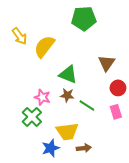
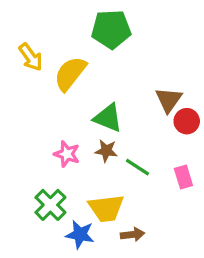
green pentagon: (84, 19) -> (111, 29), moved
red circle: (118, 88) -> (187, 121), moved
green cross: (32, 117) -> (50, 205), moved
blue star: (51, 148) -> (80, 234), turned 30

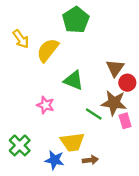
green pentagon: (111, 29) -> (76, 20), turned -30
brown star: (106, 151) -> (114, 103), moved, size x1.6
green cross: (50, 205) -> (20, 145), moved

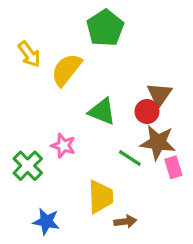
red circle: (127, 83) -> (147, 112), moved
yellow trapezoid: (72, 142) -> (101, 197), turned -85
green cross: (20, 145) -> (28, 166), moved
blue star: (54, 160) -> (46, 221), moved

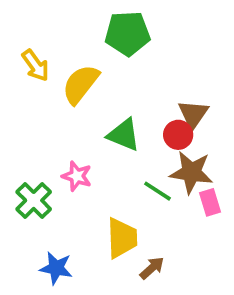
green pentagon: (105, 28) -> (127, 33), turned 30
brown arrow: (125, 221) -> (152, 268), turned -35

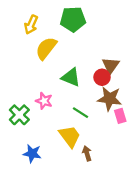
yellow arrow: (36, 65) -> (31, 25), moved, turned 60
green line: (158, 191) -> (81, 113), moved
yellow trapezoid: (122, 238) -> (70, 136), turned -35
brown arrow: (152, 268) -> (87, 153), turned -64

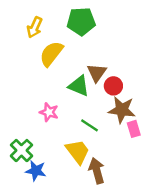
brown triangle: (111, 65) -> (97, 73), moved
green cross: (19, 115) -> (21, 150), moved
brown arrow: (87, 153) -> (97, 171), size x1.5

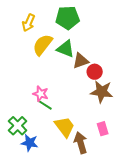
brown triangle: (97, 73) -> (81, 61), turned 36
green triangle: (79, 86) -> (66, 49), moved
green line: (90, 125) -> (45, 105), moved
pink rectangle: (134, 129) -> (103, 129), moved

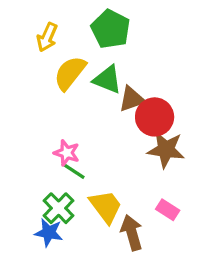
green pentagon: (68, 18) -> (111, 29), turned 30
red circle: (95, 72) -> (155, 117), size x1.5
green cross: (18, 126) -> (59, 208), moved
pink rectangle: (103, 129) -> (168, 210), turned -40

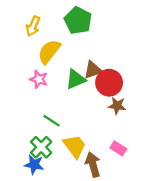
green triangle: (107, 80) -> (76, 79), moved, turned -45
brown star: (166, 150) -> (117, 106), size x0.7
pink star: (67, 153) -> (39, 79), moved

